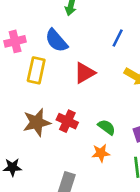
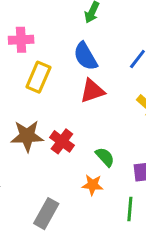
blue semicircle: (56, 41) -> (85, 56), moved

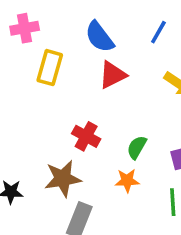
brown star: (27, 136) -> (63, 179), moved
green semicircle: (105, 157) -> (137, 147), turned -100

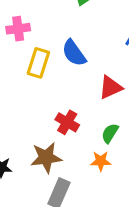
blue semicircle: (99, 37) -> (74, 53), moved
red triangle: (113, 75) -> (110, 87), moved

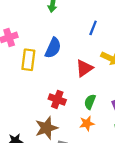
blue semicircle: (74, 53) -> (53, 48), turned -110

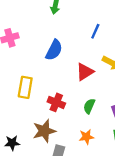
yellow rectangle: (28, 60) -> (25, 87), moved
orange star: (87, 123) -> (86, 137), moved

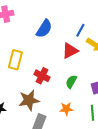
blue line: (95, 31) -> (80, 30), moved

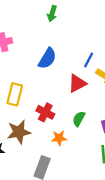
brown star: (29, 100) -> (19, 132), moved
orange star: (66, 109) -> (59, 138), moved

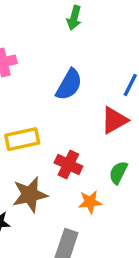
yellow rectangle: (15, 94) -> (22, 139), turned 65

